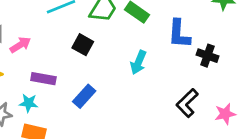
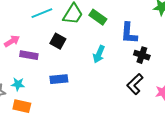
black cross: (208, 56) -> (142, 55), moved
purple rectangle: (43, 79) -> (29, 55), moved
blue rectangle: (84, 96) -> (59, 79), turned 42

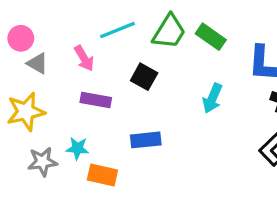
pink arrow: (12, 41) -> (84, 58), moved, turned 91
orange rectangle: (22, 106) -> (102, 175), moved

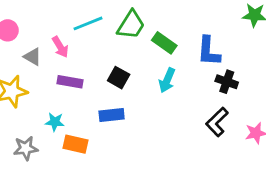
green rectangle: (211, 37) -> (164, 43), moved
gray triangle: (37, 63) -> (33, 57), moved
black square: (144, 77) -> (119, 78), moved
gray star: (42, 162) -> (26, 148), moved

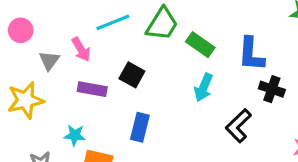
gray triangle: (33, 57) -> (49, 61), turned 36
black square: (119, 78) -> (132, 75), moved
blue rectangle: (112, 115) -> (140, 127), turned -70
black L-shape: (217, 122) -> (238, 126), moved

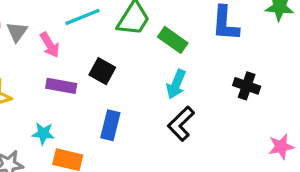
blue L-shape: (251, 54) -> (225, 24), moved
gray triangle: (49, 61) -> (17, 32), moved
black L-shape: (238, 126) -> (181, 124), moved

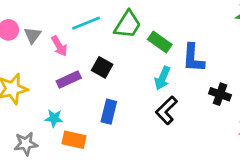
blue L-shape: (225, 24) -> (193, 58), moved
purple rectangle: (61, 86) -> (69, 79), turned -35
black cross: (247, 86) -> (220, 94), moved

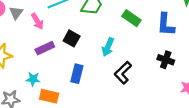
green rectangle: (160, 42) -> (131, 18), moved
blue L-shape: (193, 58) -> (166, 25), moved
cyan arrow: (162, 78) -> (108, 47), moved

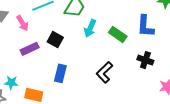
green rectangle: (131, 18) -> (118, 34), moved
cyan arrow: (108, 47) -> (90, 28), moved
cyan star: (33, 79) -> (11, 83), moved

